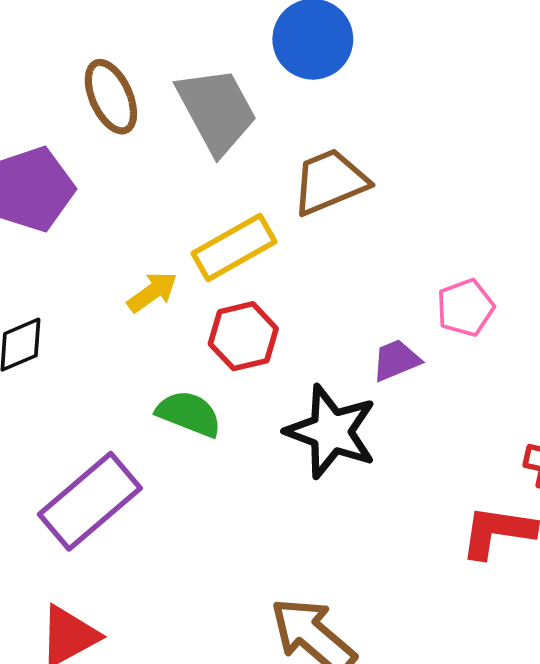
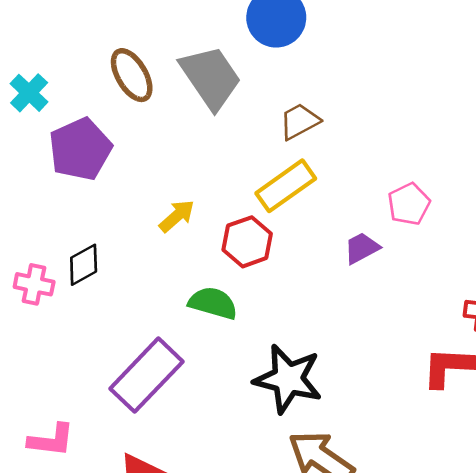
brown trapezoid: (330, 182) -> (299, 121), size x0.7
yellow rectangle: (234, 247) -> (286, 186), moved
black star: (331, 432) -> (288, 379), moved

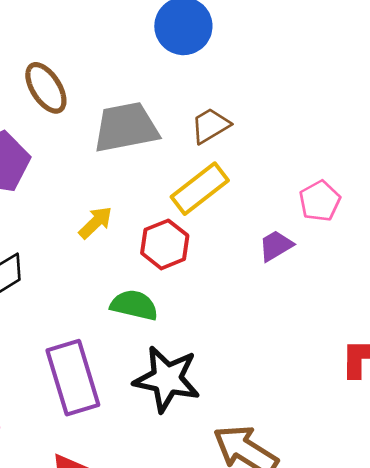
gray trapezoid: (211, 77) -> (126, 127), moved, turned -64
purple rectangle: (146, 375) -> (73, 378), turned -58
black star: (288, 379) -> (167, 379), moved

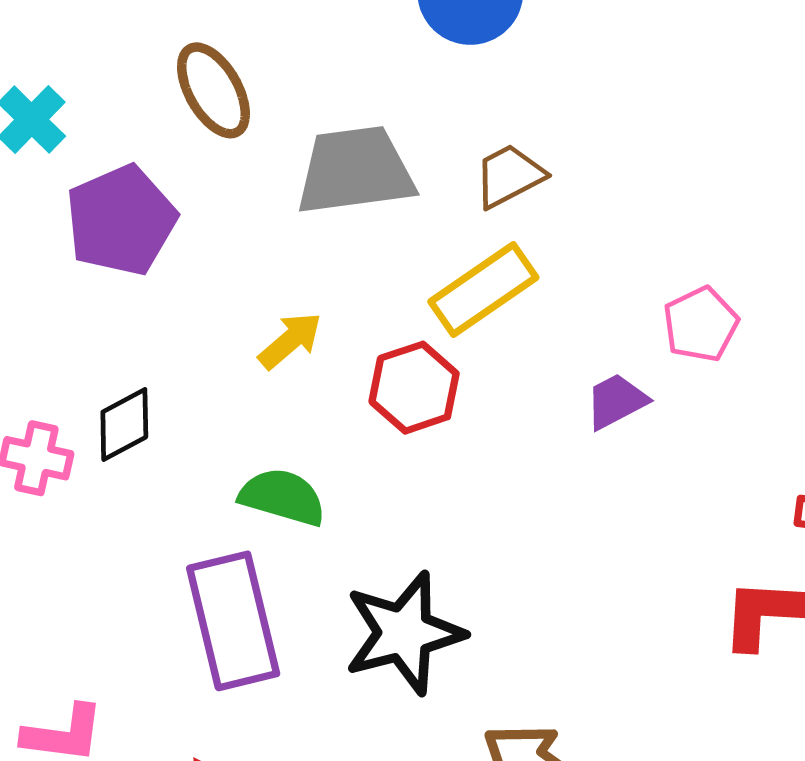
green semicircle: (134, 305) -> (283, 497), moved
black star: (167, 379) -> (404, 633), turned -30

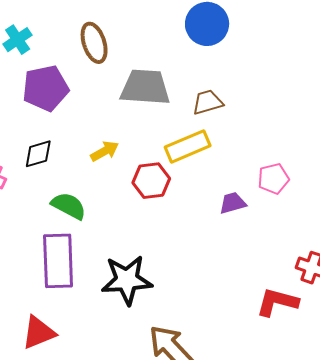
black diamond: (124, 425) -> (38, 154), moved
green semicircle: (283, 497) -> (69, 206), moved

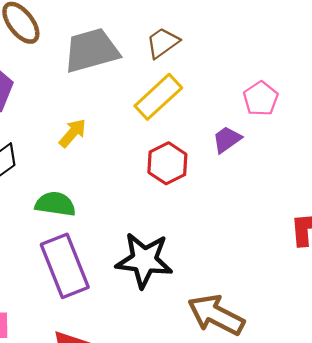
red hexagon: (151, 181) -> (167, 163), moved
black star: (127, 280) -> (144, 260), turned 30

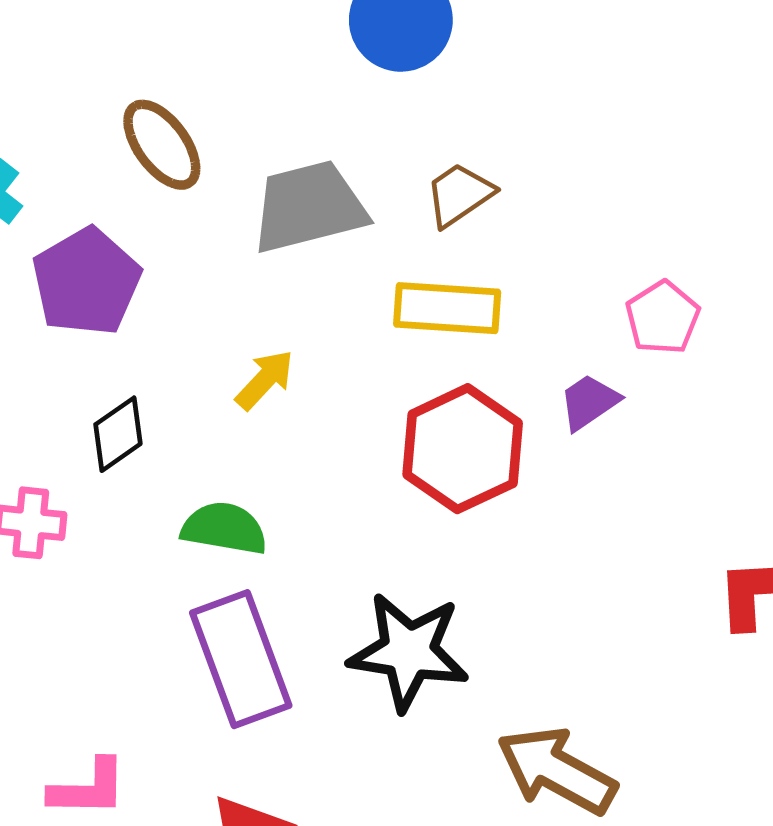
yellow rectangle: (158, 97) -> (447, 308), turned 45
red hexagon: (167, 163) -> (463, 449), size x1.4

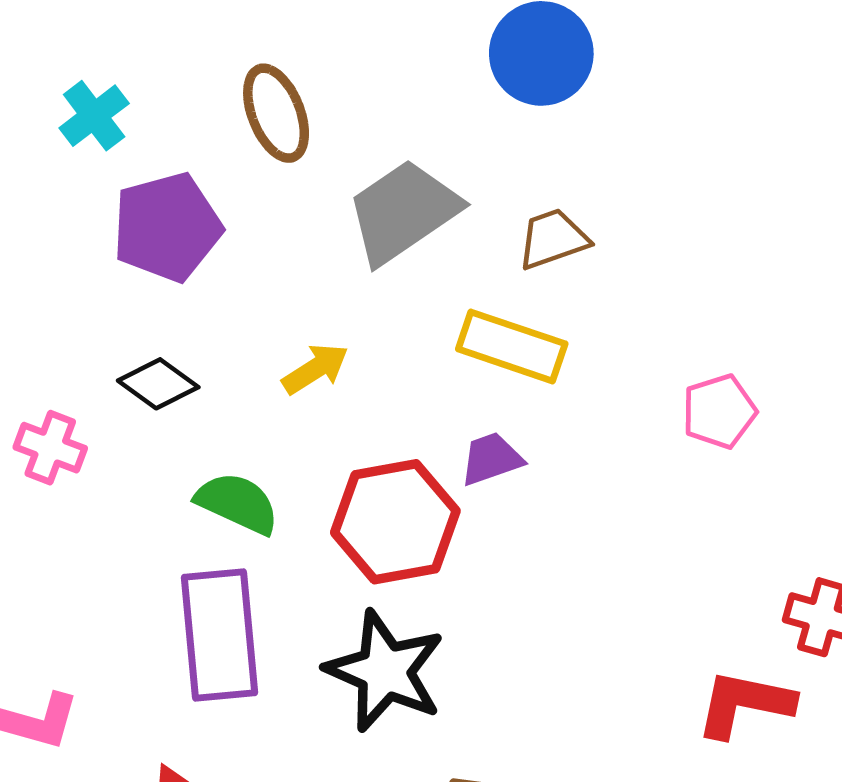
gray trapezoid: (309, 207) -> (403, 212), turned -35
purple trapezoid: (589, 402) -> (491, 459), moved
black diamond: (118, 434) -> (158, 384), turned 56
red hexagon: (463, 449) -> (395, 522), moved

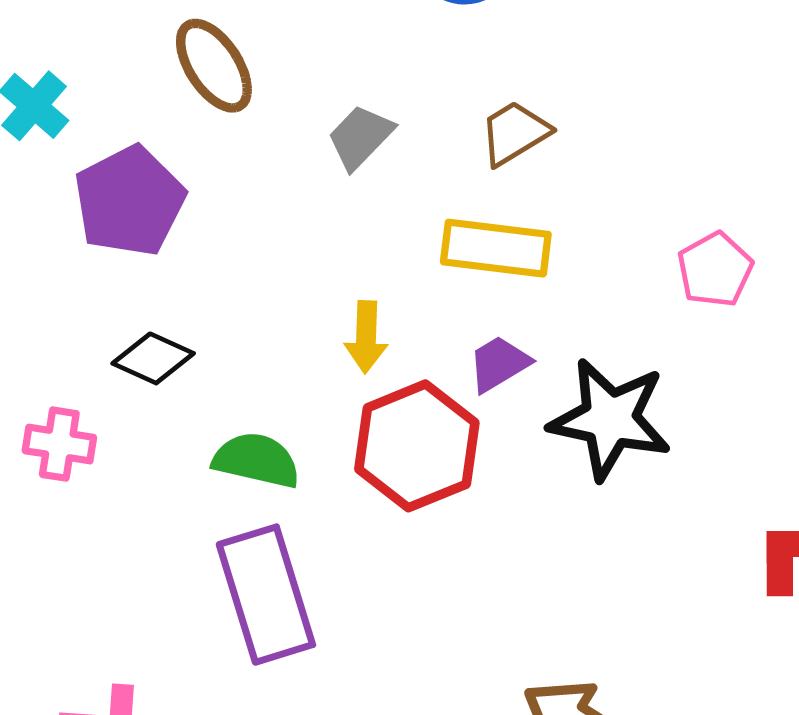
gray trapezoid: (403, 212) -> (360, 137), size x0.6
yellow arrow: (315, 369) -> (366, 337), moved, turned 136
black star: (385, 671) -> (610, 419), moved

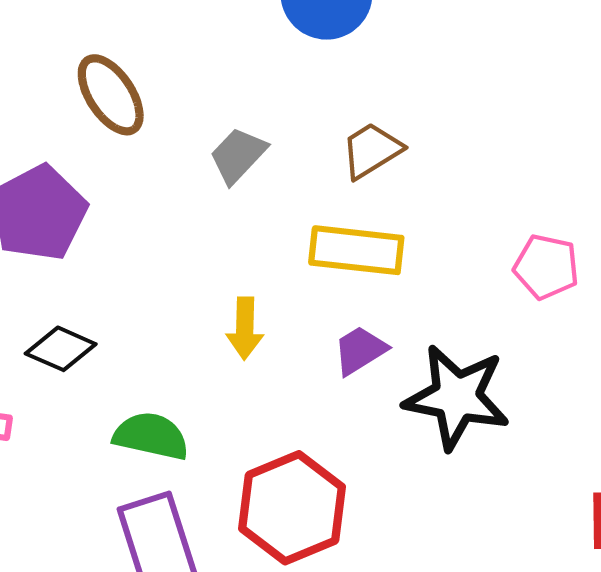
pink pentagon: (715, 270) -> (546, 267), turned -30
red hexagon: (417, 446) -> (292, 508), moved

